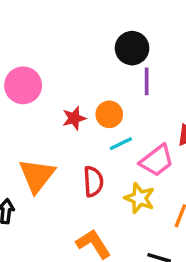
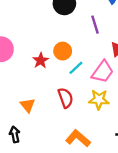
purple line: (147, 81) -> (95, 25), moved
orange triangle: (37, 176) -> (28, 105), size x0.6

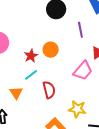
cyan line: (76, 68) -> (31, 75), moved
yellow star: (99, 100) -> (77, 109), moved

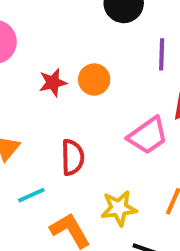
cyan line: (31, 75) -> (31, 195), moved
yellow star: (77, 109) -> (119, 208), turned -30

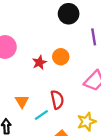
cyan line: (31, 195) -> (41, 115), moved

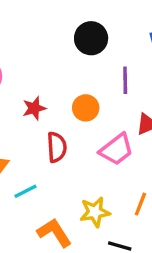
orange circle: (61, 57) -> (86, 108), moved
red semicircle: (57, 100) -> (57, 147), moved

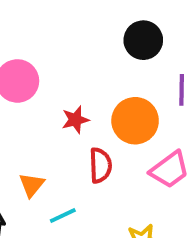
orange circle: (86, 108) -> (135, 121), size x1.5

